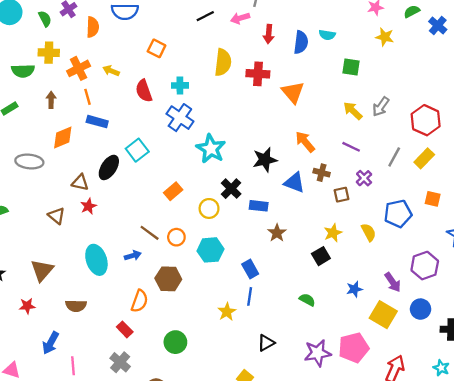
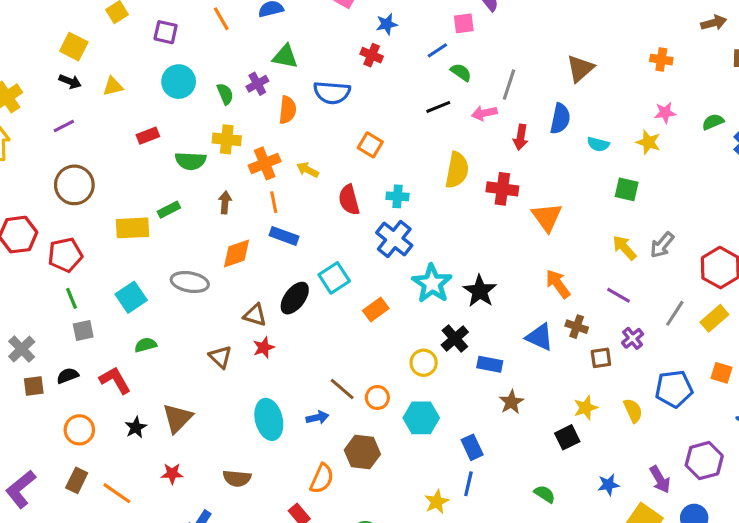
yellow star: (385, 37) -> (648, 142), moved
blue semicircle: (301, 42) -> (560, 119), moved
black star: (265, 160) -> (480, 291), moved, turned -30
orange rectangle: (173, 191) -> (376, 310), moved
brown triangle: (42, 270) -> (178, 418), moved

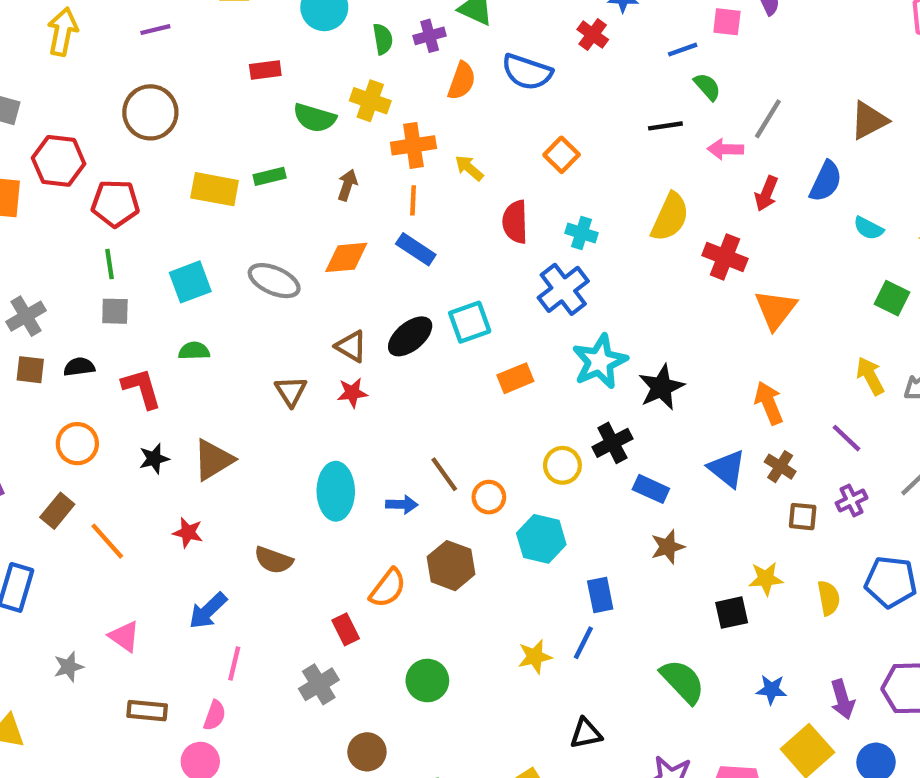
green semicircle: (545, 494) -> (683, 681), size x1.6

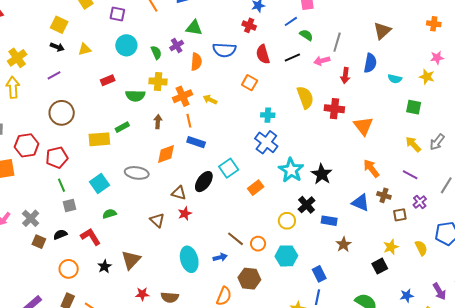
yellow semicircle: (670, 217) -> (305, 97), turned -30
red semicircle: (515, 222) -> (263, 54), moved
brown square: (30, 370) -> (39, 242), turned 32
red star: (188, 533) -> (142, 294), moved

